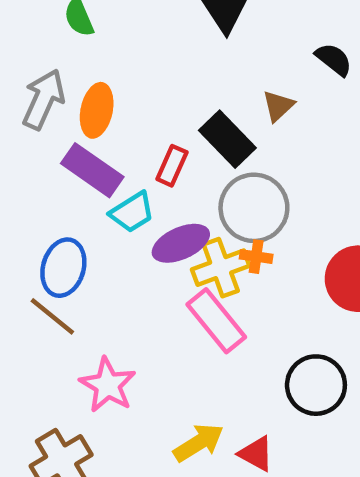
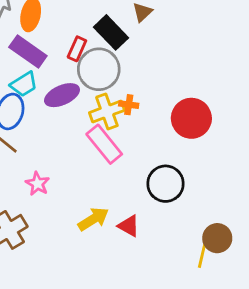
gray circle: (254, 208) -> (99, 69), moved
cyan trapezoid: (132, 212) -> (24, 84), moved
purple ellipse: (181, 243) -> (62, 95), moved
pink star: (108, 385) -> (37, 184), size x0.7

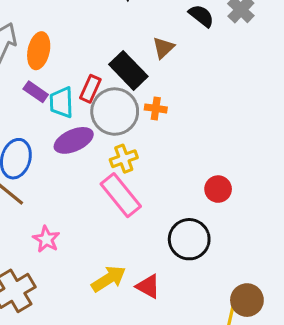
purple rectangle: (28, 52) -> (36, 92), size x0.6
cyan trapezoid: (24, 84) -> (61, 102), moved, turned 120
orange cross: (129, 105) -> (156, 108), moved
yellow cross: (107, 111) -> (124, 159), size x0.7
red circle: (191, 118) -> (218, 189), moved, size x0.6

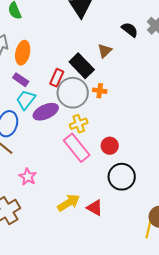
cyan trapezoid: (61, 102) -> (26, 100), moved, turned 40
red circle: (218, 189) -> (110, 146), moved

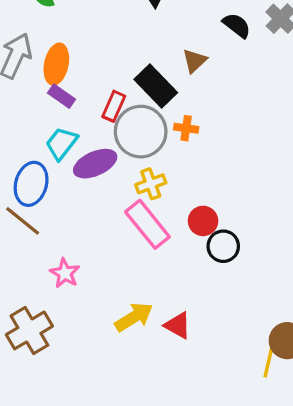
purple rectangle: (21, 80) -> (61, 96), moved
black circle: (122, 177) -> (223, 246), moved, size x0.7

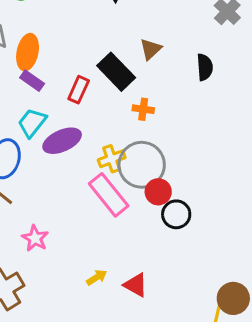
black semicircle: (237, 25) -> (205, 67), moved, turned 48
gray circle: (141, 132) -> (142, 165), moved
yellow arrow: (134, 317) -> (97, 277), size x0.6

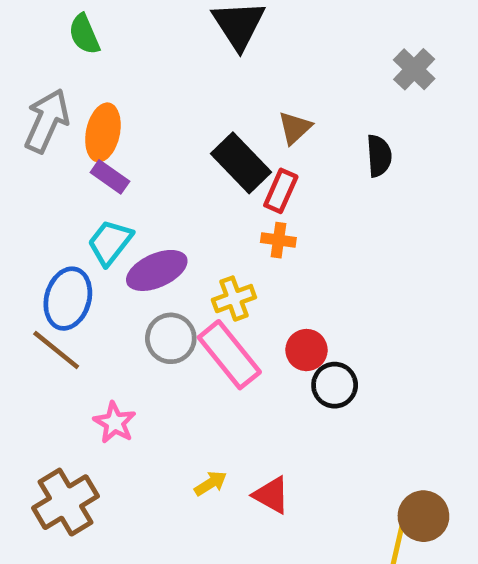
red rectangle: (79, 90) -> (281, 191), moved
orange cross: (143, 109) -> (278, 240), moved
gray circle: (142, 165) -> (171, 338), moved, size x0.7

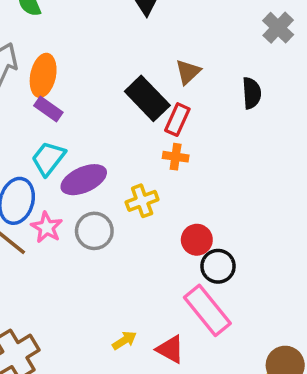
pink rectangle: (229, 355) -> (207, 310), moved
pink star: (115, 423) -> (47, 227), moved

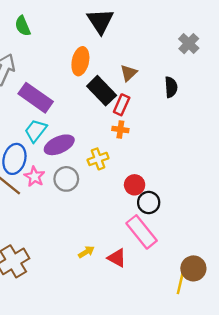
orange ellipse: (43, 75) -> (80, 61), moved
purple rectangle: (48, 109) -> (36, 98), size x1.8

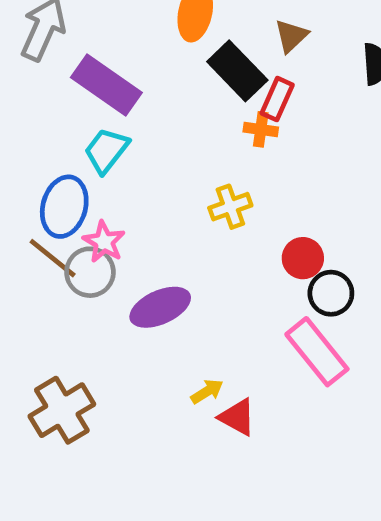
orange cross: (120, 130) -> (261, 129), moved
purple ellipse: (59, 145) -> (160, 307), moved
gray circle: (66, 179) -> (90, 272), moved
red triangle: (117, 258) -> (237, 417), moved

